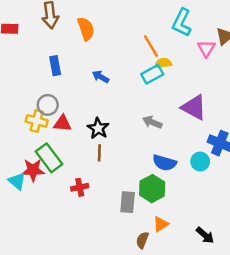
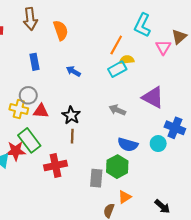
orange line: (151, 46) -> (116, 45), turned 60
red cross: (80, 187) -> (55, 166), size x1.5

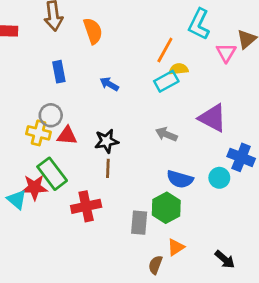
black star: (71, 115) -> (106, 141), turned 30

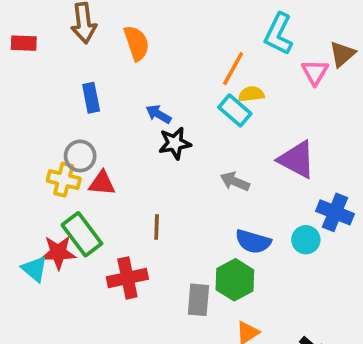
cyan rectangle: (166, 81) -> (235, 110), turned 70
black star: (106, 141) -> (175, 143), moved

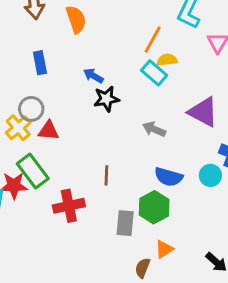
yellow cross: (64, 180) -> (18, 128), turned 35
brown line: (157, 227) -> (106, 175), moved

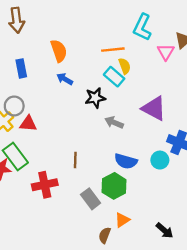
orange semicircle: (76, 19) -> (59, 51), moved
orange line: (153, 40) -> (113, 50), turned 55
yellow semicircle: (167, 60) -> (125, 66), turned 77
black star: (106, 99) -> (95, 98), moved
gray rectangle: (125, 223) -> (91, 199), turned -42

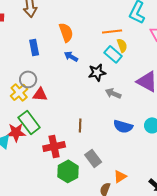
green hexagon: (114, 186) -> (68, 171), moved

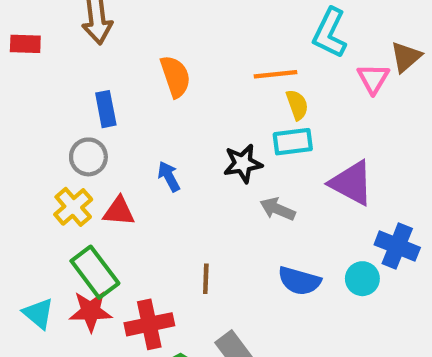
cyan rectangle: (113, 54) -> (293, 142), moved, turned -48
blue arrow: (71, 56) -> (169, 176), moved, turned 32
gray circle: (28, 79) -> (88, 157), moved
red star: (16, 132) -> (91, 311), moved

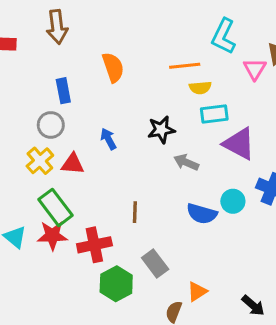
yellow semicircle: (297, 105) -> (200, 88), turned 105
cyan rectangle: (293, 142) -> (214, 114), moved
cyan circle: (362, 279) -> (233, 201), moved

